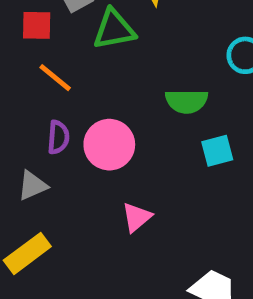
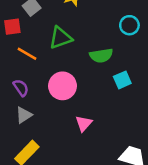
green triangle: (114, 29) -> (61, 38), moved
purple semicircle: (58, 137) -> (21, 88), moved, turned -30

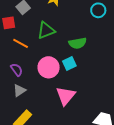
cyan circle: (129, 25) -> (98, 10), moved
cyan square: (122, 80) -> (69, 64), moved
pink triangle: (84, 123) -> (66, 96), size x1.5

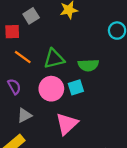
green triangle: (46, 30) -> (54, 59), moved
gray triangle: (19, 91) -> (24, 115), moved

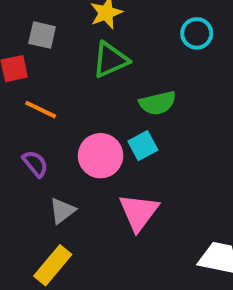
gray square: (31, 16) -> (42, 35), turned -35
green triangle: (54, 59) -> (110, 60), moved

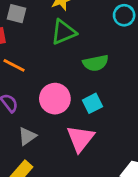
cyan square: (143, 146) -> (92, 103), moved

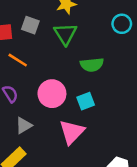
gray square: (16, 14) -> (30, 25), moved
green triangle: (64, 32) -> (65, 34), turned -45

